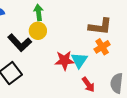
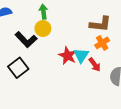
red star: (64, 60) -> (68, 56), turned 30
red arrow: (88, 85) -> (95, 65), moved

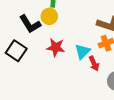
red star: (68, 56) -> (56, 47), moved, turned -30
black square: (18, 68) -> (16, 51), turned -30

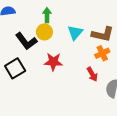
black square: (16, 51) -> (15, 68), turned 30
cyan triangle: (82, 51) -> (75, 33), moved

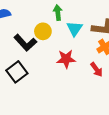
green arrow: (47, 15) -> (58, 13), moved
red star: (53, 62) -> (66, 59), moved

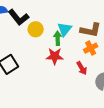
green arrow: (58, 13) -> (58, 38), moved
black L-shape: (25, 43) -> (19, 17), moved

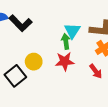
yellow circle: (36, 29) -> (34, 62), moved

